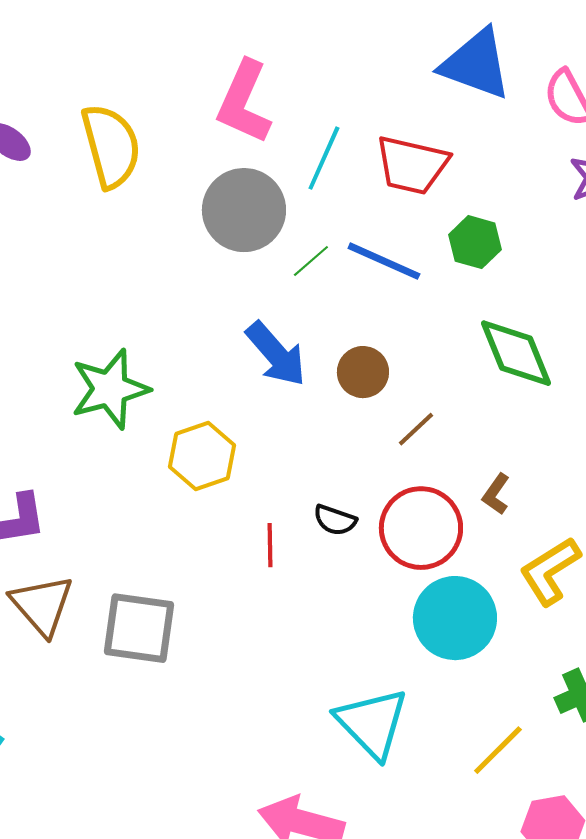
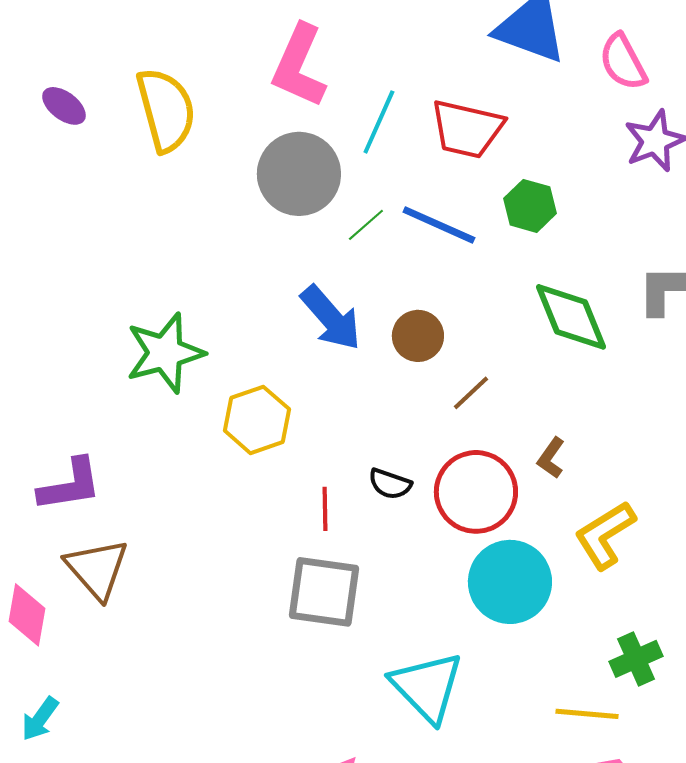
gray square: (139, 628) -> (324, 592), moved
yellow line: (498, 750) -> (587, 714), moved, turned 50

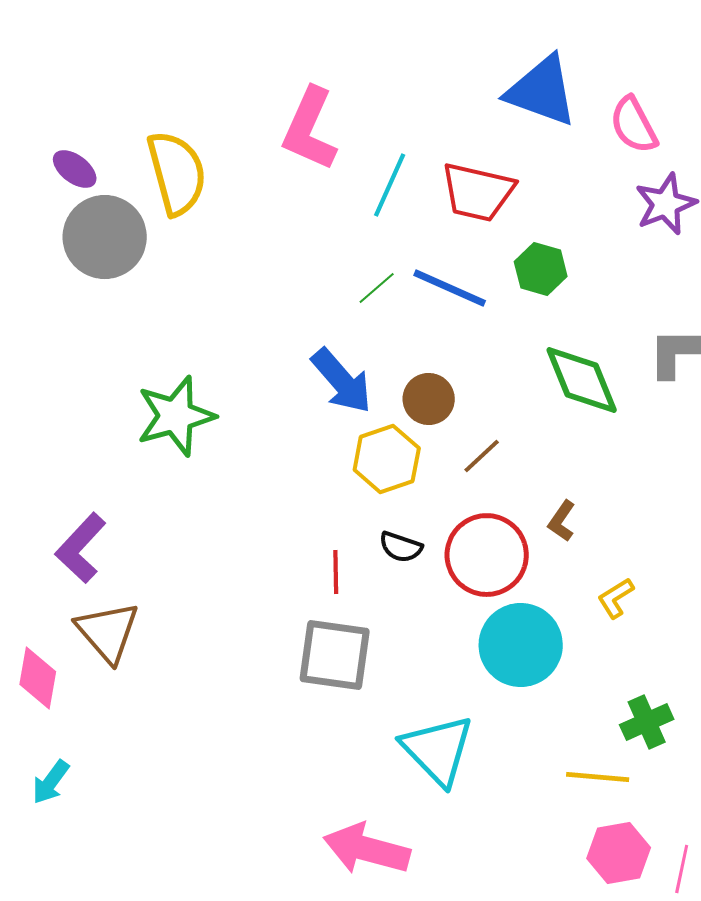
gray circle: (299, 174) -> (105, 237), moved
yellow hexagon: (257, 420) -> (387, 459), moved
purple L-shape: (70, 485) -> (81, 548), turned 142
yellow L-shape: (605, 535) -> (616, 598), size x0.6

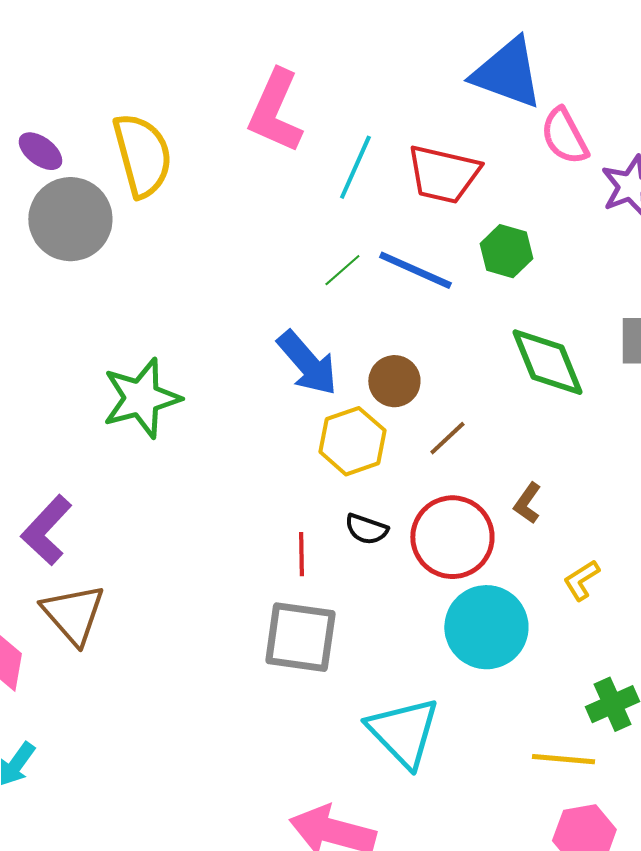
pink semicircle: (634, 125) -> (564, 136), moved

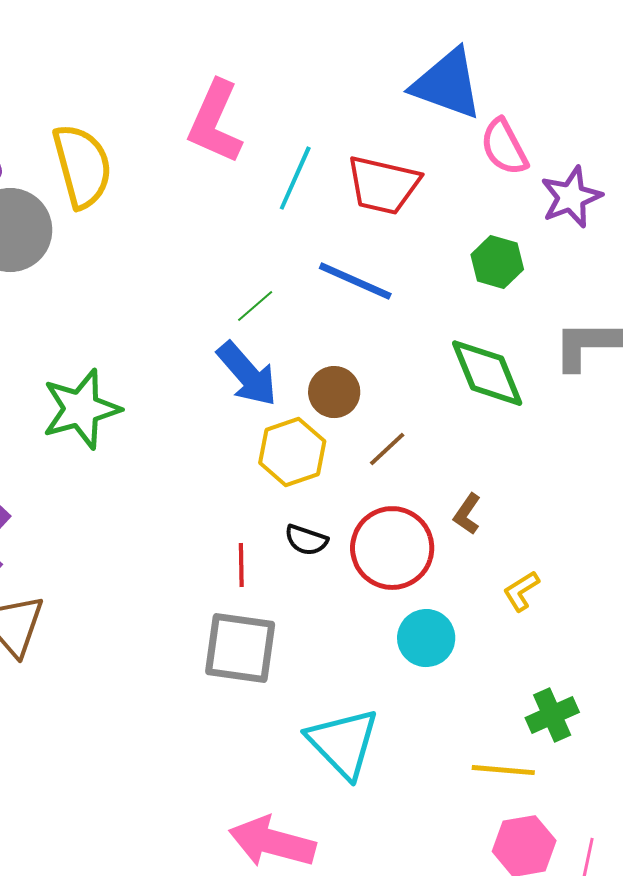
green hexagon: (506, 251) -> (497, 262), moved
green line: (342, 270) -> (255, 306), moved
cyan circle: (486, 627) -> (426, 638), size x0.7

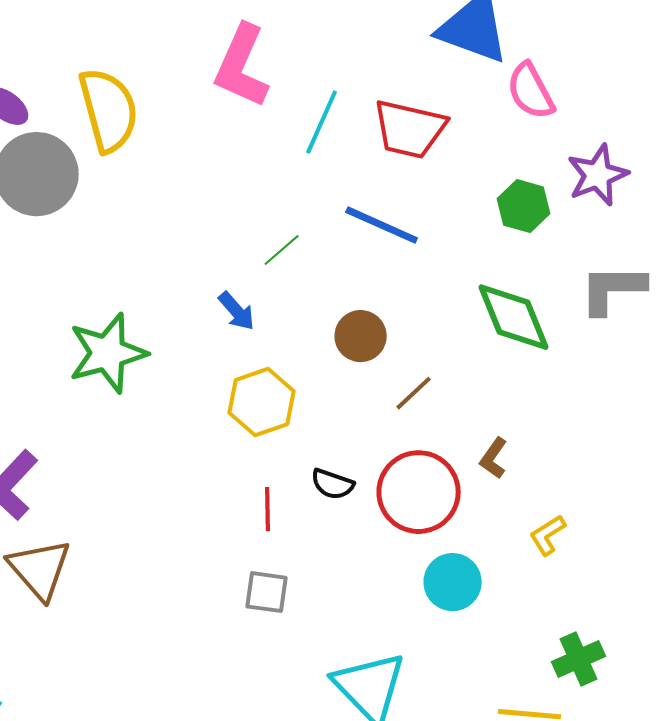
purple star: (571, 197) -> (598, 175), moved
blue arrow: (247, 374) -> (237, 311), moved, size x0.6
yellow hexagon: (292, 452) -> (262, 402), moved
gray square: (240, 648) -> (267, 592), size x0.6

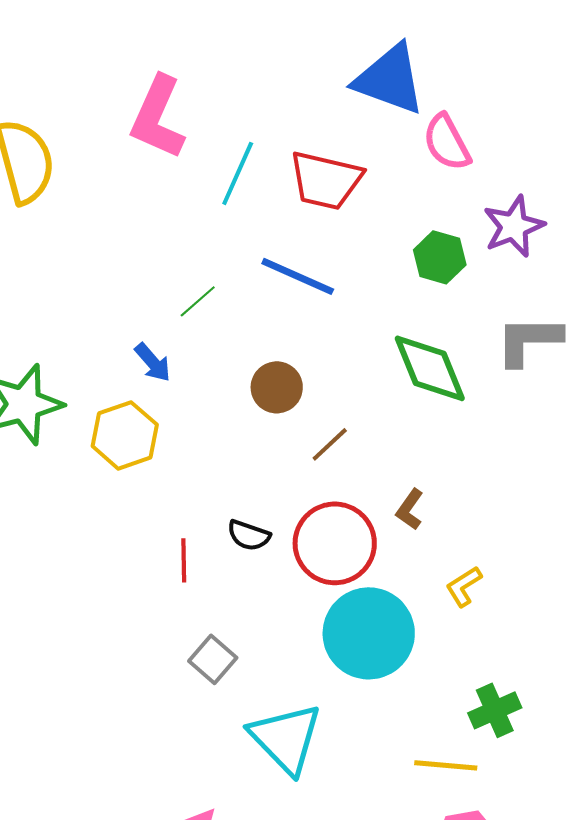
yellow hexagon: (262, 402) -> (125, 435), moved
cyan circle: (453, 582) -> (369, 633), size x1.6
gray square: (267, 592) -> (213, 659), moved, turned 33

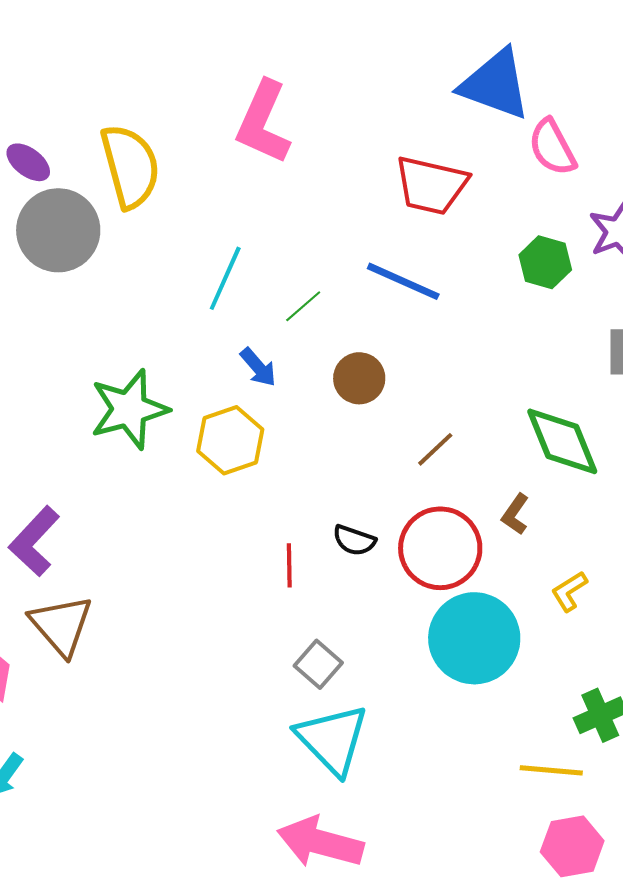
cyan line: (238, 173) -> (225, 278), moved
green diamond: (430, 368) -> (562, 441), moved
brown circle: (277, 387) -> (359, 378), moved
cyan triangle: (286, 738) -> (332, 739), moved

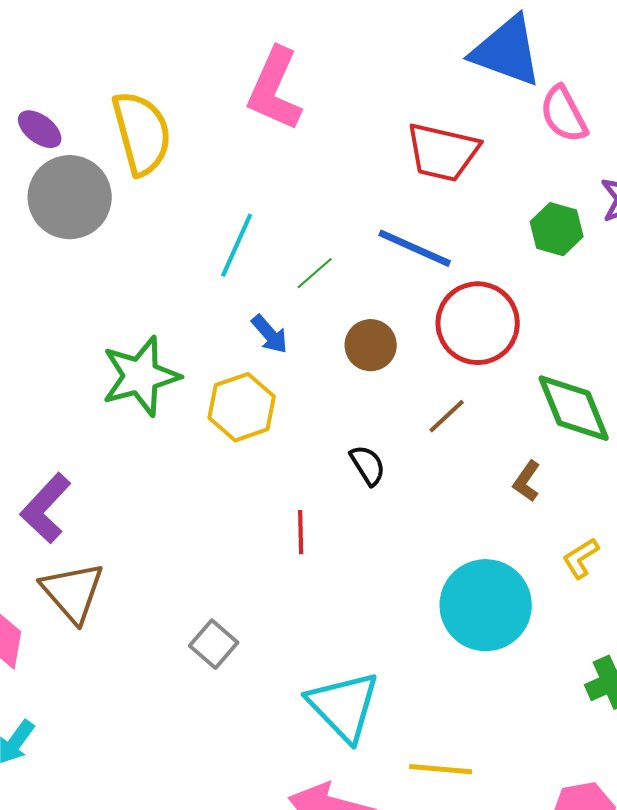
black semicircle: (354, 540) -> (368, 465), moved, turned -141
red circle: (440, 548) -> (478, 323), moved
gray square: (318, 664) -> (214, 644), moved
yellow line: (551, 770) -> (441, 769), moved

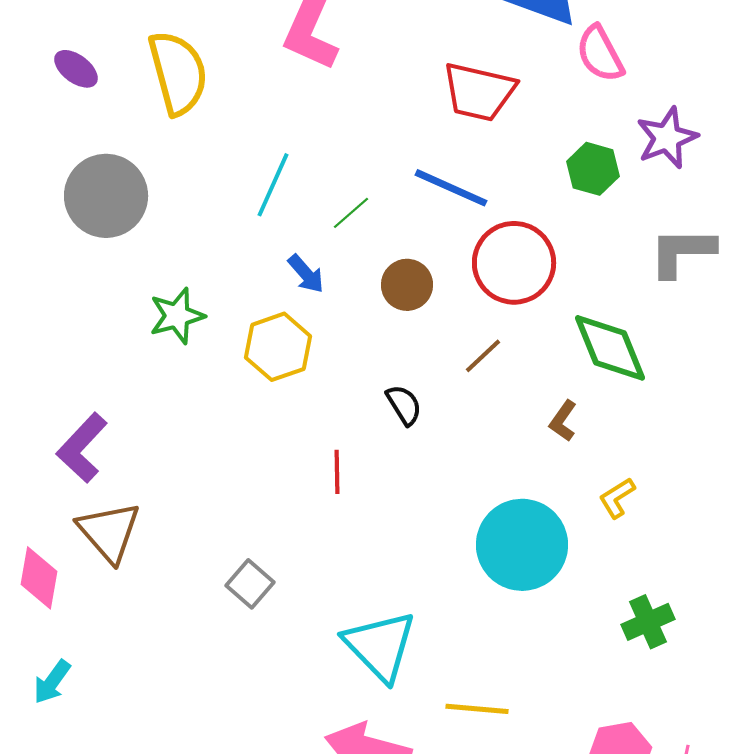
gray circle: (70, 197) -> (106, 196), moved
green star: (141, 376) -> (177, 316), size x0.7

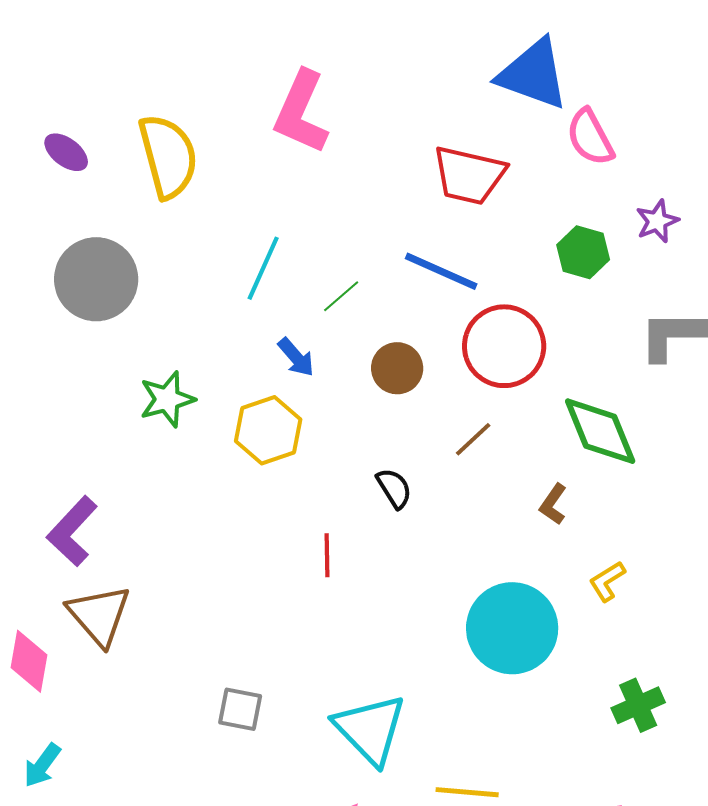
purple star: (667, 138) -> (657, 221), size x0.7
gray square: (250, 584) -> (240, 709), moved, turned -30

